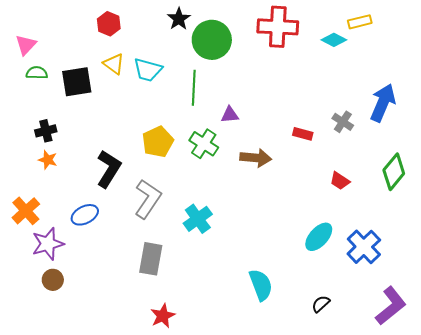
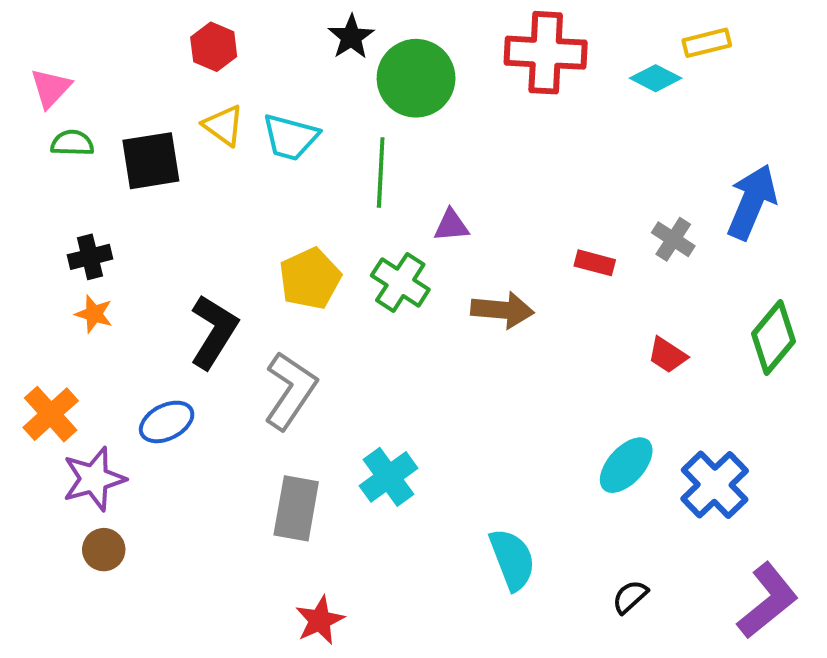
cyan cross: (198, 219) -> (389, 477), moved

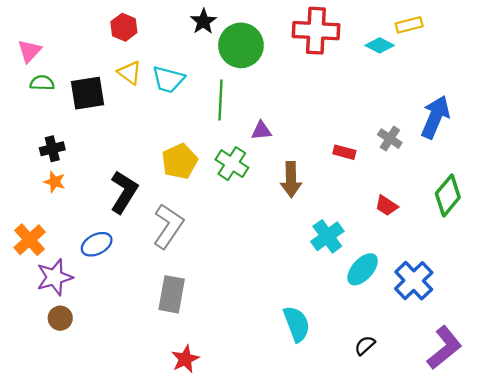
brown arrow: (502, 310) -> (291, 179), turned 84
cyan cross: (389, 477) -> (327, 236), moved

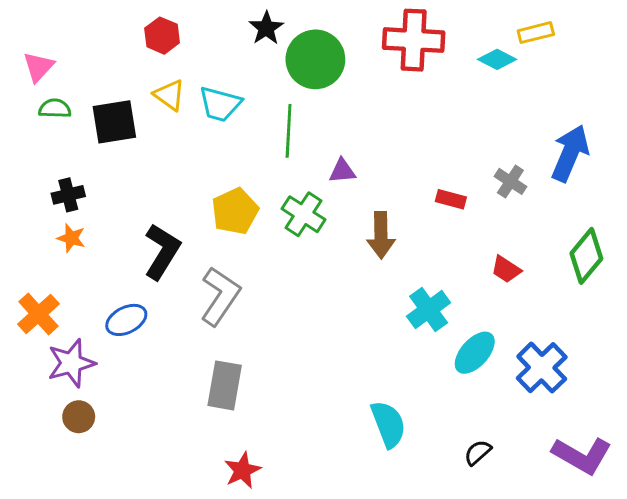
purple L-shape: (444, 348) -> (582, 455), turned 69

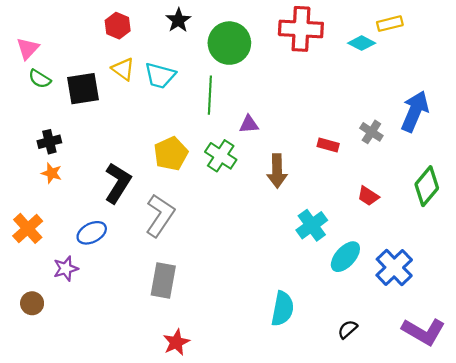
black star: (266, 28) -> (178, 20), moved
green semicircle: (55, 109) -> (40, 79), turned -150
purple star: (71, 363) -> (66, 269), moved, size x0.7
brown circle: (79, 417) -> (32, 303), moved
cyan semicircle: (388, 424) -> (283, 309), turned 32

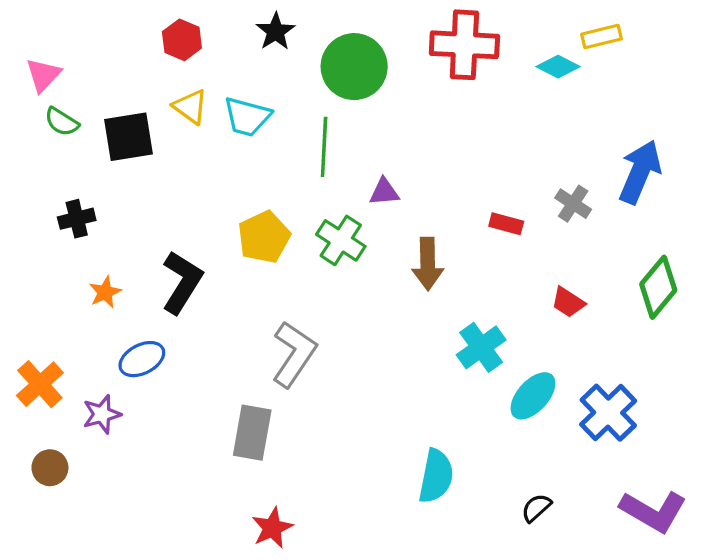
orange star: (52, 173) -> (105, 292), moved, turned 30
gray L-shape: (160, 215) -> (294, 354), moved
orange cross: (28, 228) -> (40, 384), moved

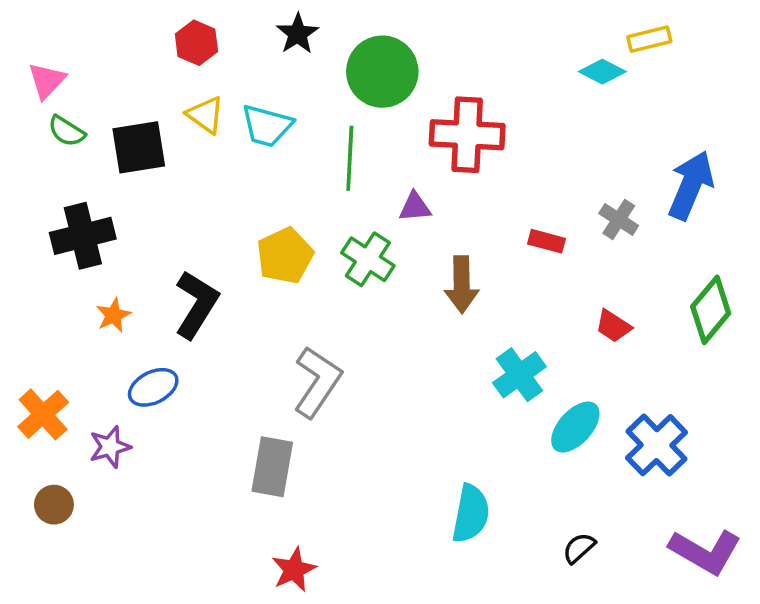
red cross: (464, 45) -> (467, 135), moved
black cross: (77, 219) -> (83, 236), size x1.6

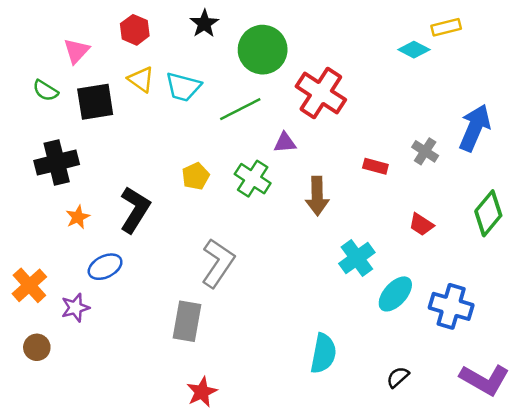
pink triangle: (47, 81) -> (77, 51), moved
red cross: (467, 135) -> (321, 93), turned 30
green line: (350, 158) -> (240, 109), turned 60
yellow pentagon: (285, 256) -> (196, 176), size x0.7
blue cross: (657, 445) -> (451, 306), turned -30

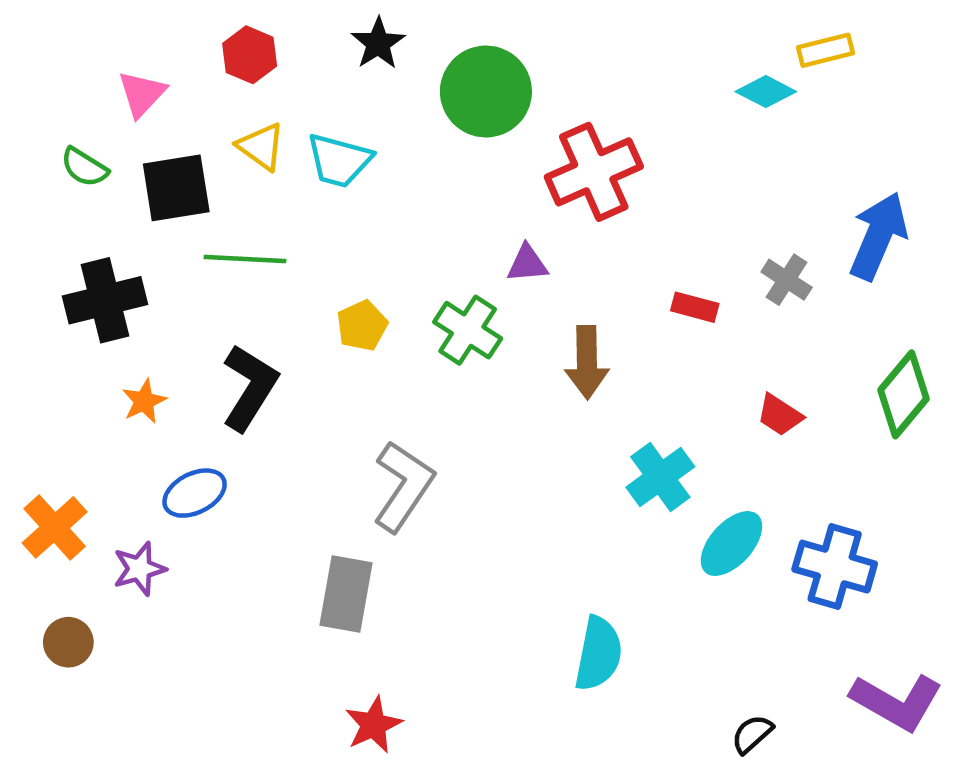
red cross: (321, 93) -> (594, 172), turned 33
green line: (240, 109) -> (245, 259), moved, turned 30
black semicircle: (398, 377) -> (752, 734), moved

